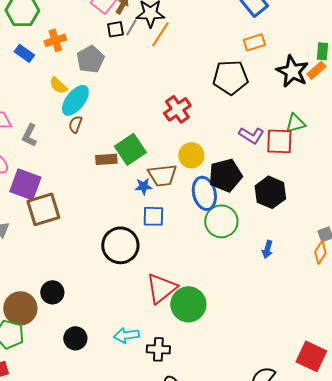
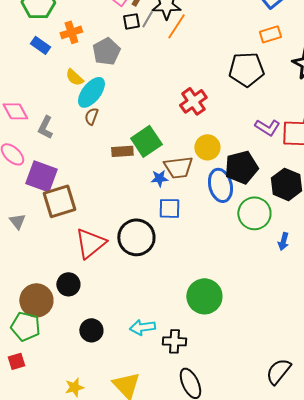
green circle: (221, 221) -> (254, 213), moved
red triangle: (161, 288) -> (90, 243), moved

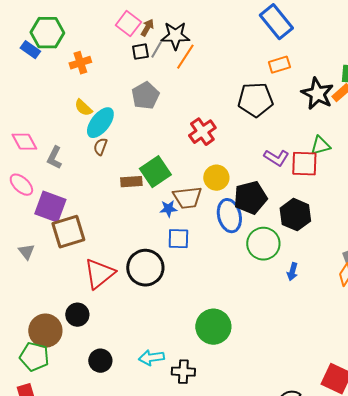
blue rectangle: (40, 45) -> (30, 50), moved
gray pentagon: (106, 51) -> (145, 96), moved

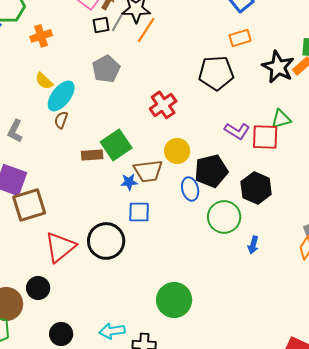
blue ellipse: (229, 216) -> (190, 189), size x0.7

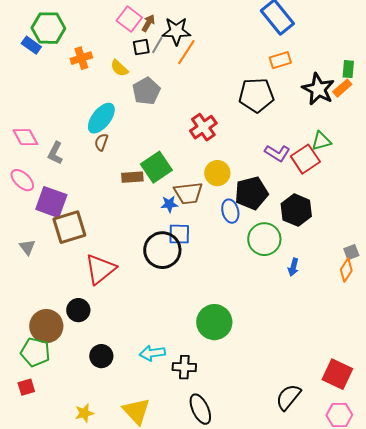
yellow semicircle: (44, 81) -> (119, 68), moved
red square: (265, 137) -> (305, 159), turned -36
black circle: (106, 241) -> (162, 250), moved

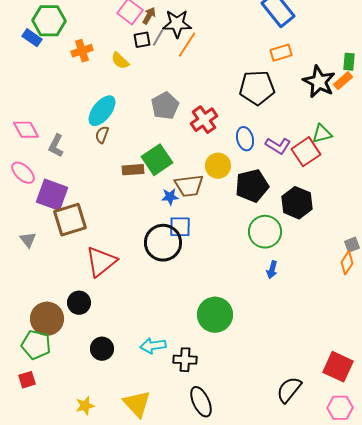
gray pentagon: (146, 91) -> (165, 106), moved
blue ellipse: (230, 211) -> (245, 139), moved
blue arrow: (293, 267) -> (272, 270), moved

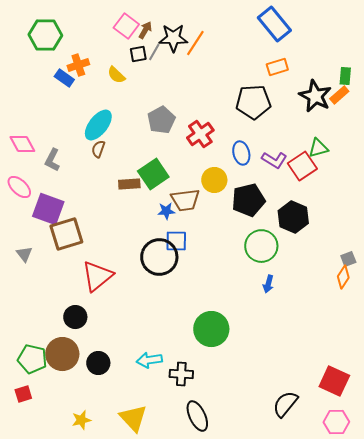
blue rectangle: (32, 38) -> (64, 78), moved
orange line: (187, 45) -> (195, 43), moved
brown circle: (47, 319) -> (62, 354), moved

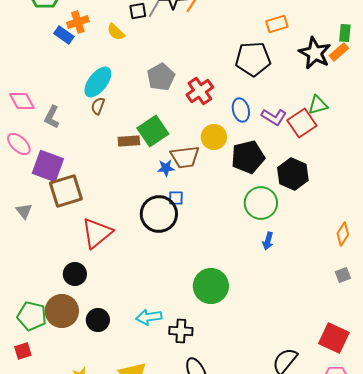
blue square: (176, 241) -> (176, 198), size x0.7
gray square: (348, 259) -> (343, 275), moved

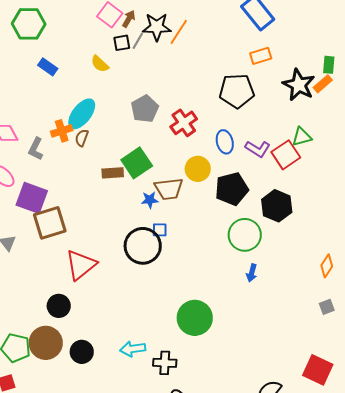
orange cross: (78, 22) -> (62, 131), moved

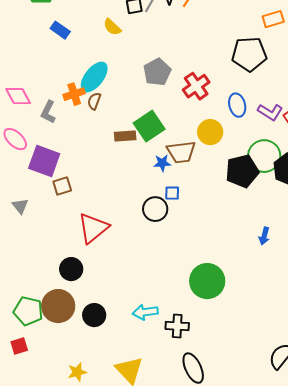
black pentagon: (232, 189) -> (242, 171), moved
brown square: (50, 223) -> (62, 186), size x0.6
green circle: (245, 235) -> (264, 156), moved
black circle: (143, 246) -> (155, 209), size x0.7

